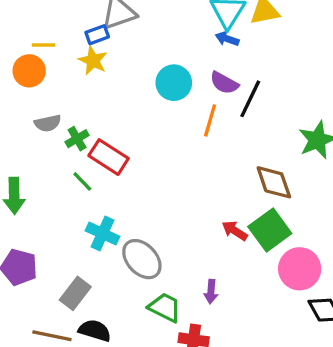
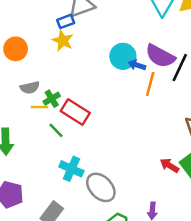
blue arrow: (227, 39) -> (137, 65), moved
yellow line: (43, 45) -> (39, 107), moved
purple semicircle: (224, 83) -> (160, 56), size x1.4

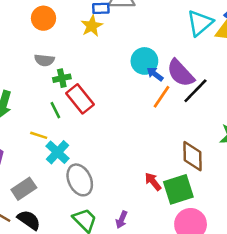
yellow line: (39, 107) -> (39, 135), moved

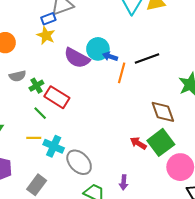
purple semicircle: (181, 73) -> (77, 58), moved
black line: (195, 91) -> (147, 59), turned 45

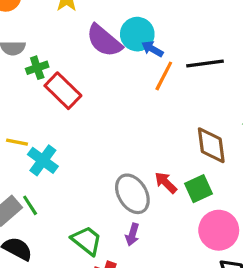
green line: (40, 113) -> (30, 205), moved
green square: (161, 142) -> (198, 189), size x0.7
gray ellipse: (79, 162) -> (132, 194), moved

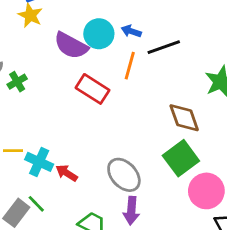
blue arrow: (152, 49) -> (131, 31), moved
red rectangle: (63, 91) -> (92, 89), moved
red arrow: (166, 183) -> (67, 173), moved
green square: (198, 189) -> (181, 158), size x1.4
purple arrow: (132, 235) -> (131, 211), size x1.4

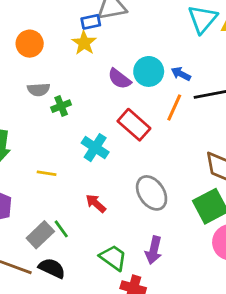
purple semicircle: (71, 46) -> (119, 79), size x0.7
cyan cross: (39, 162) -> (95, 148), moved
gray ellipse: (124, 175) -> (152, 193), moved

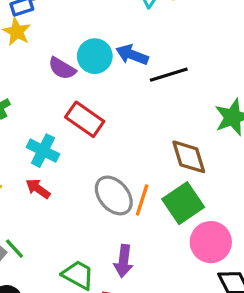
blue arrow: (181, 74) -> (132, 55), size x1.4
orange line: (174, 107) -> (142, 200), moved
red arrow: (96, 203) -> (38, 189), moved

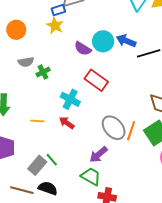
purple arrow: (124, 261) -> (98, 154), moved, turned 42

